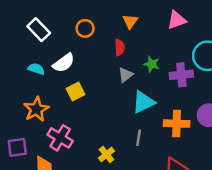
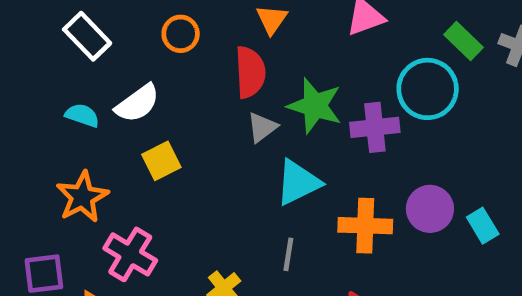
red semicircle: (120, 47) -> (250, 72), size x1.5
green star: (152, 64) -> (315, 106), size x1.6

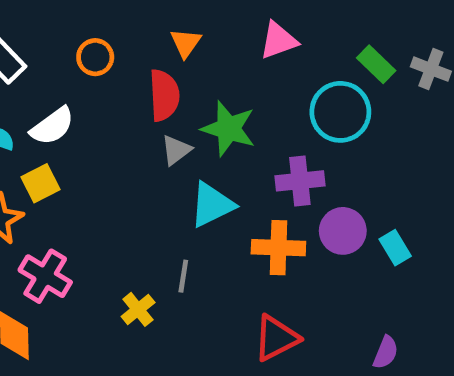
purple cross: (375, 127) -> (300, 181), moved
yellow square: (161, 161) -> (40, 183), moved
gray line: (288, 254) -> (183, 276), moved

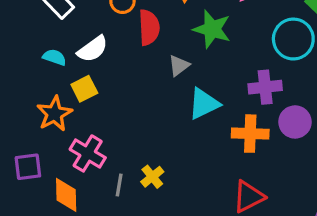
red semicircle: (164, 95) -> (149, 27), moved
green star: (228, 129) -> (212, 29), moved
gray line: (183, 276) -> (119, 185), moved

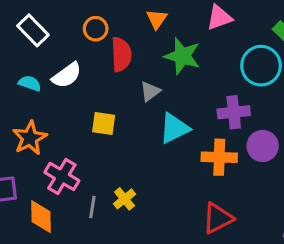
yellow square: (84, 89) -> (104, 123), moved, turned 35

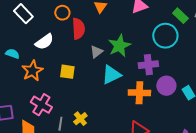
green star: (182, 56) -> (119, 46), moved, turned 30
cyan semicircle: (30, 83) -> (12, 54), moved
orange star: (30, 138) -> (32, 71), moved

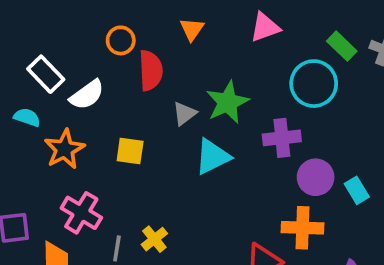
white rectangle: (23, 14) -> (46, 74), moved
orange cross: (139, 93) -> (302, 228), moved

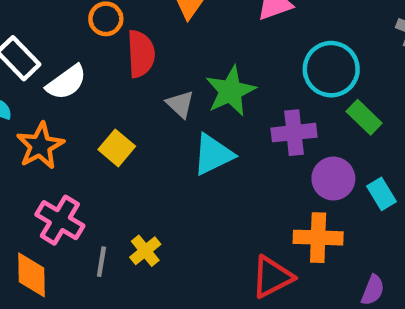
green rectangle: (342, 46) -> (364, 117), moved
gray triangle: (184, 114) -> (180, 104), turned -40
yellow square: (130, 151) -> (117, 148), turned 32

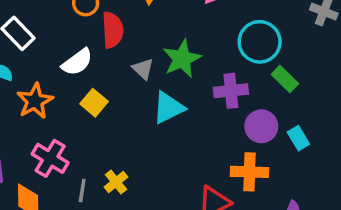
white semicircle: (66, 82) -> (77, 62), moved

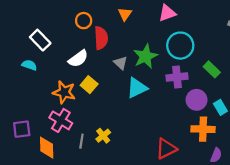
cyan circle: (260, 42) -> (180, 46), moved
orange star: (35, 101) -> (64, 92), moved, turned -30
orange cross: (249, 172) -> (203, 129), moved

